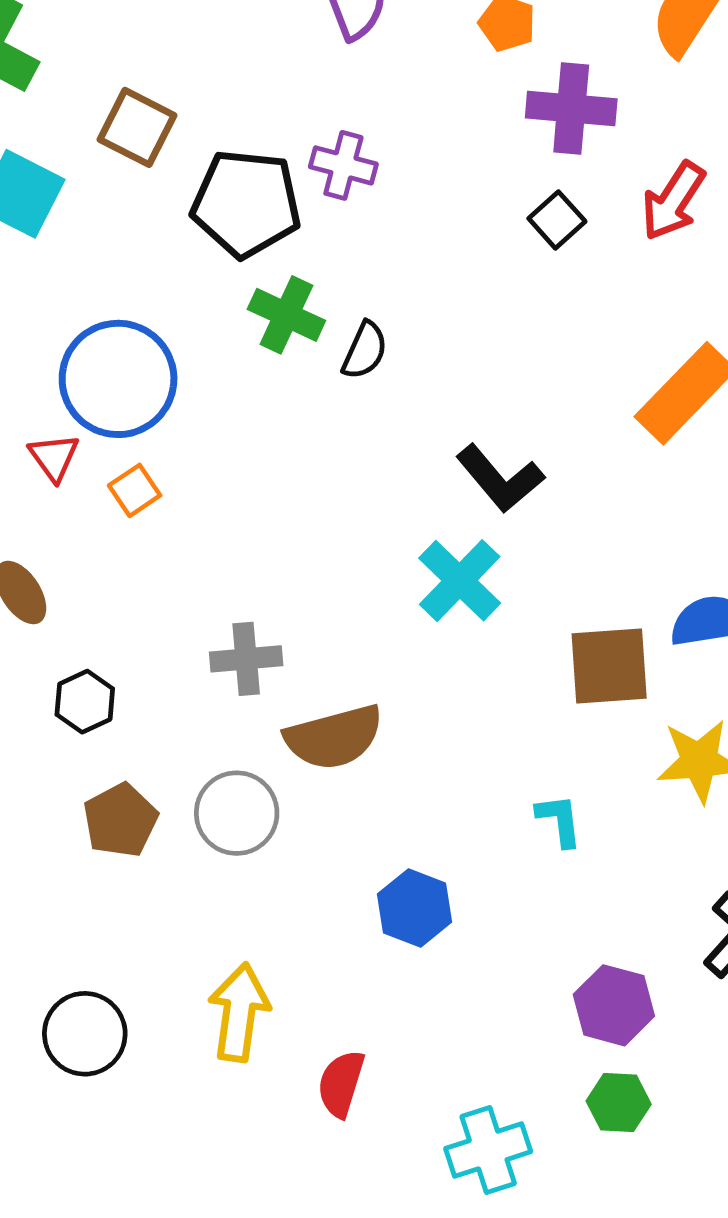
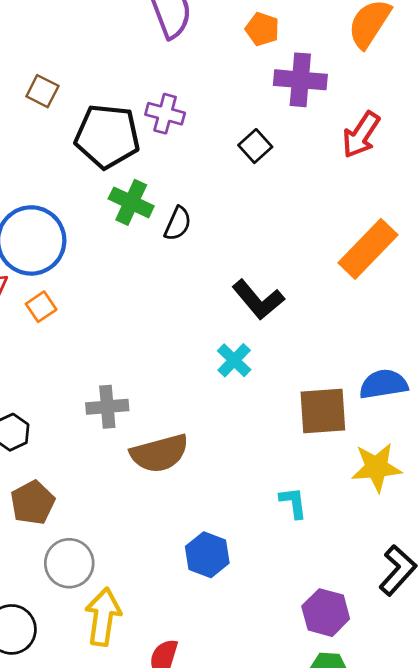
brown square: (137, 127) -> (42, 91), size x0.7
black square: (557, 220) -> (255, 146), moved
cyan cross: (460, 581) -> (234, 360), size x0.7
gray circle: (237, 813) -> (69, 563), moved

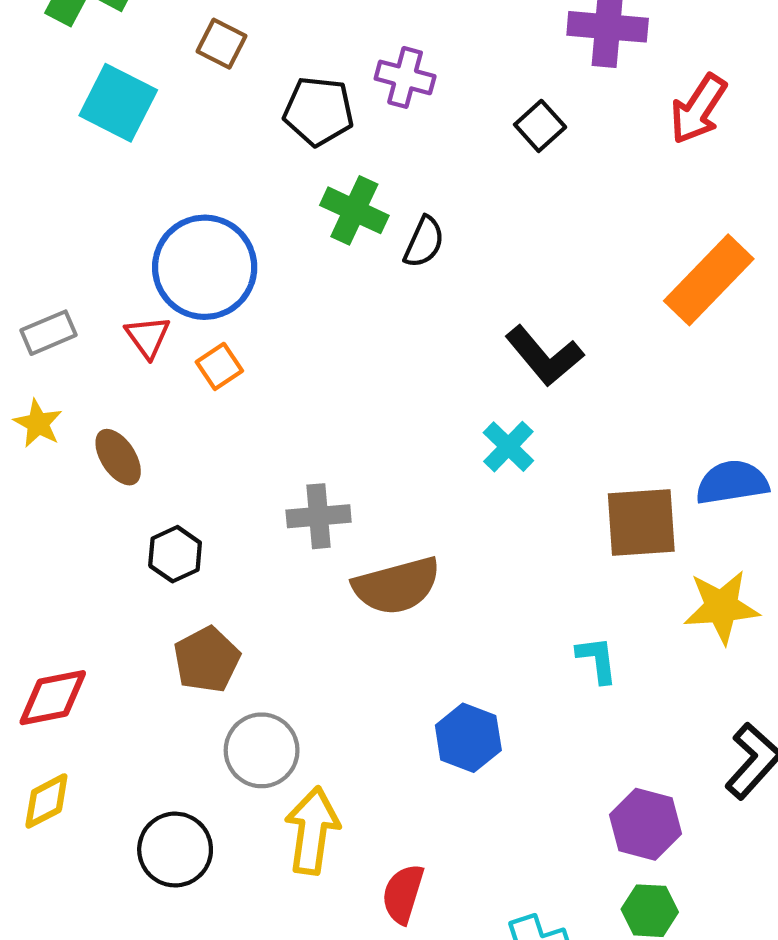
black pentagon: (107, 136) -> (319, 111), size x0.7

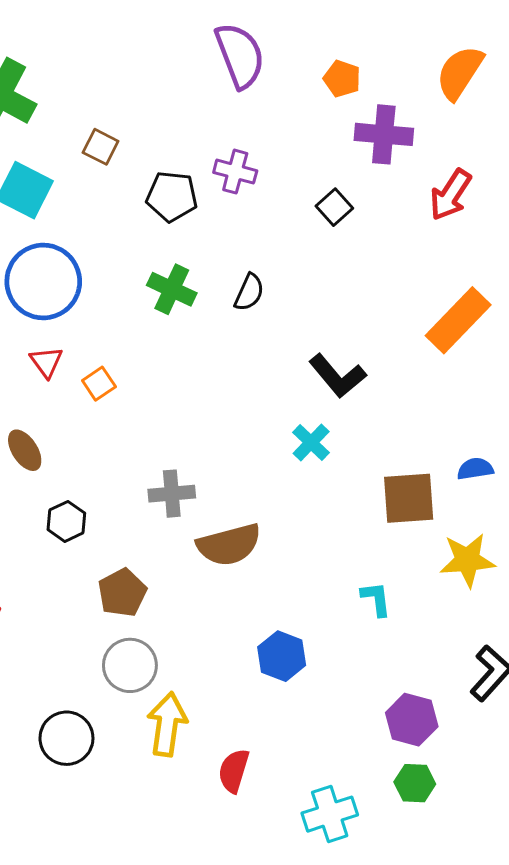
green cross: (354, 210) -> (172, 289), moved
blue circle: (205, 267) -> (43, 281), moved
blue semicircle: (732, 482) -> (475, 469), size x0.7
brown pentagon: (207, 660) -> (122, 593), moved

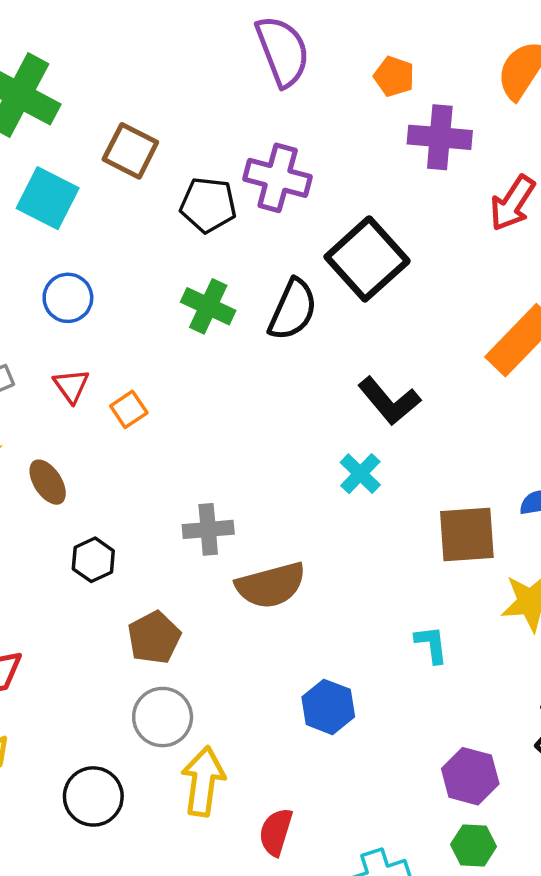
brown square: (101, 147) -> (130, 151), size x1.4
purple cross: (235, 172) -> (278, 178), size x1.4
black square: (334, 207) -> (367, 259), moved, size x2.0
blue circle: (43, 281) -> (68, 298), size x0.6
black semicircle: (249, 292) -> (293, 310), size x1.5

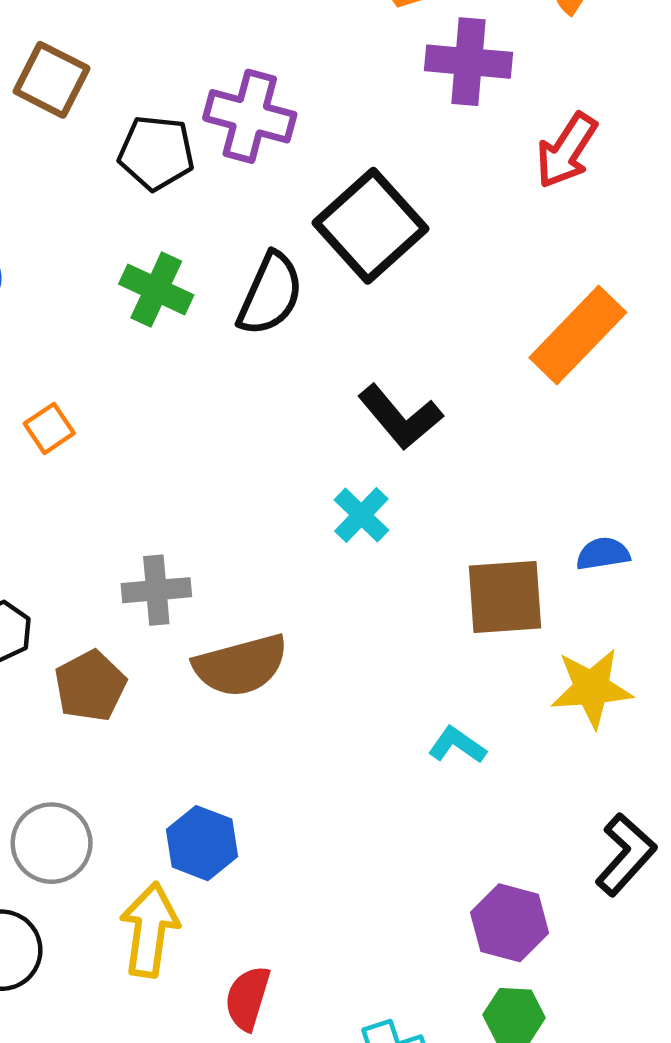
brown pentagon: (154, 638) -> (90, 686), moved
cyan L-shape: (431, 644) -> (457, 745), turned -48
blue hexagon: (328, 707) -> (202, 843), moved
gray circle: (163, 717) -> (52, 843), moved

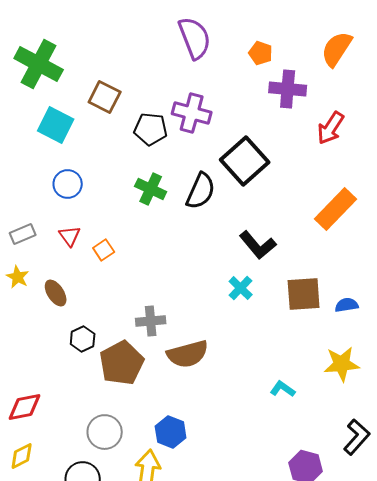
brown square: (505, 597) -> (304, 294), moved
brown pentagon: (90, 686) -> (122, 363), size x1.4

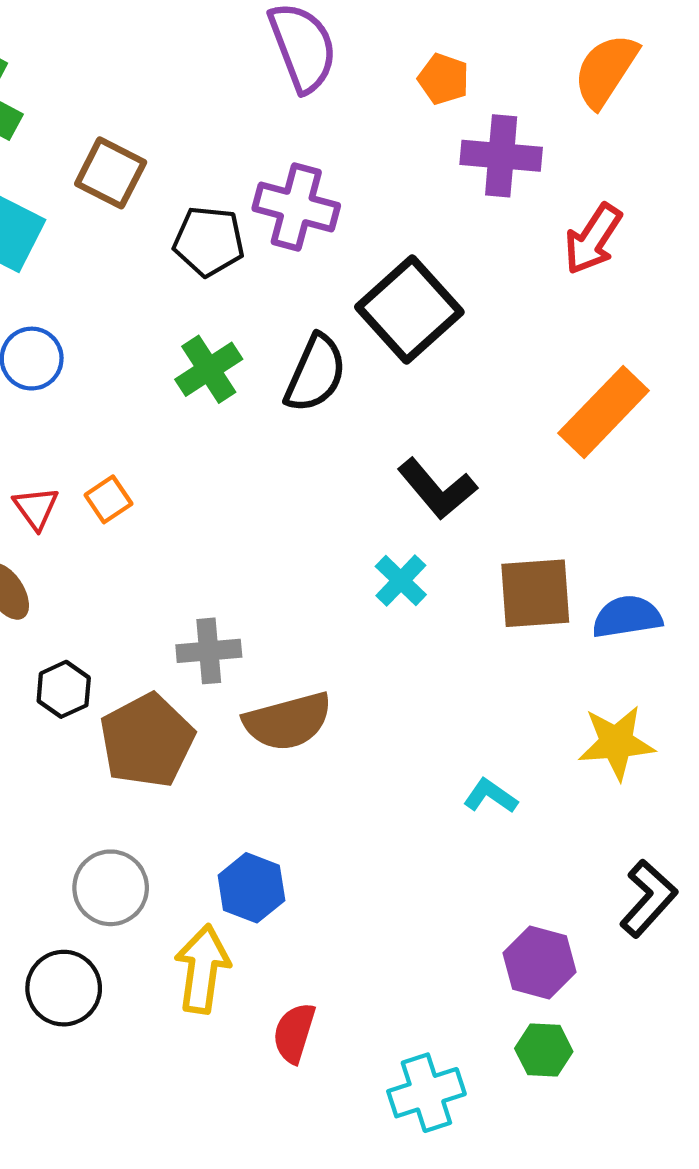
green cross: (151, 189) -> (209, 369), turned 32
red triangle: (70, 236) -> (36, 508), moved
blue semicircle: (347, 305) -> (627, 617), size x1.4

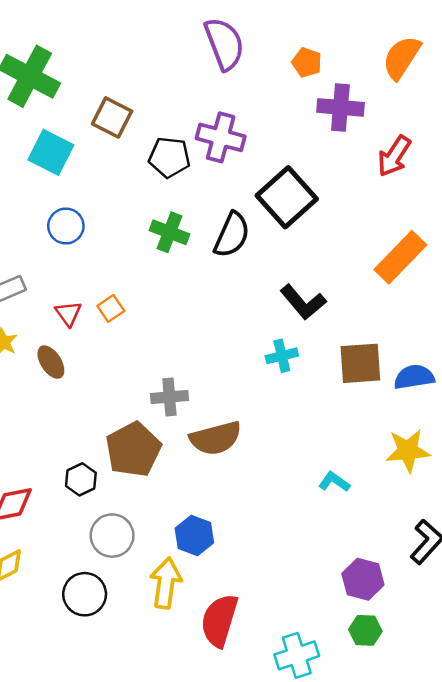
green cross: (209, 369) -> (169, 232), turned -36
cyan cross: (401, 581) -> (282, 356), turned 32
black hexagon: (64, 689) -> (81, 479), moved
red semicircle: (294, 1033) -> (219, 620), size x1.5

